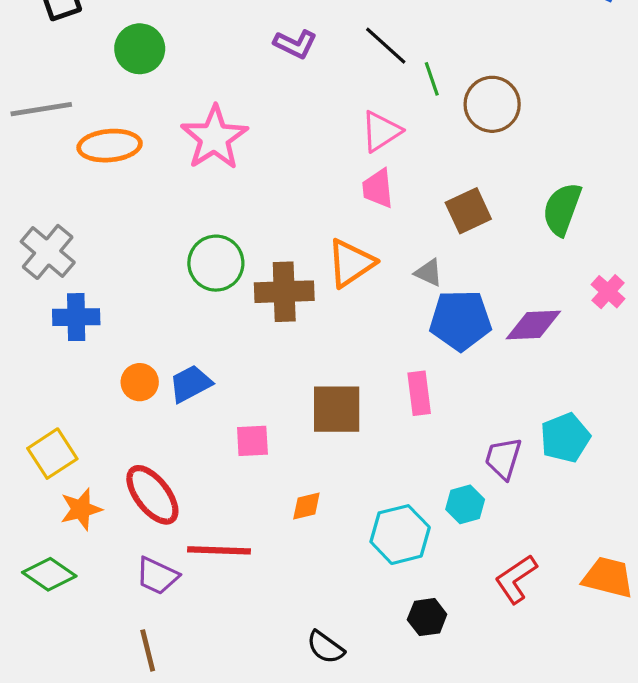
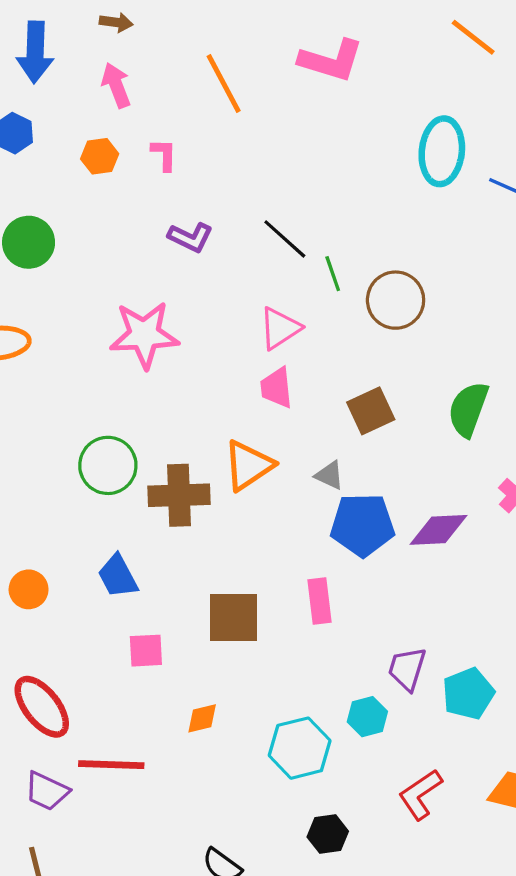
pink star: (214, 138) -> (144, 335), moved, turned 30
blue trapezoid: (191, 384) -> (118, 576), moved, turned -90
cyan pentagon: (565, 438) -> (468, 694), moved

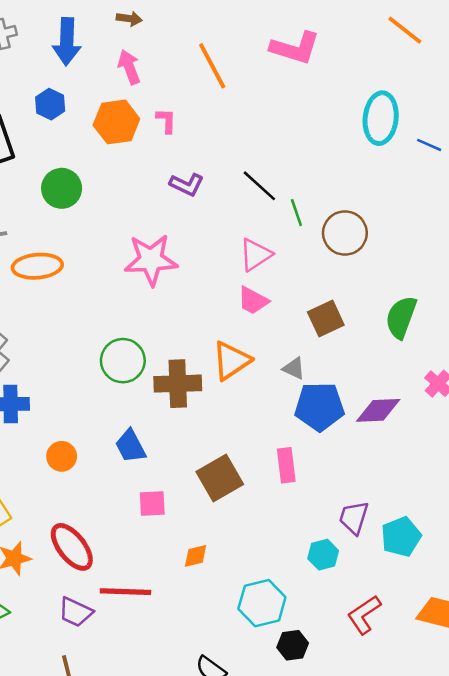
orange hexagon: (100, 156) -> (116, 122), size x1.6
pink trapezoid: (276, 388) -> (253, 301), turned -56
brown square: (234, 617) -> (220, 478), turned -30
cyan hexagon: (300, 748) -> (262, 603), moved

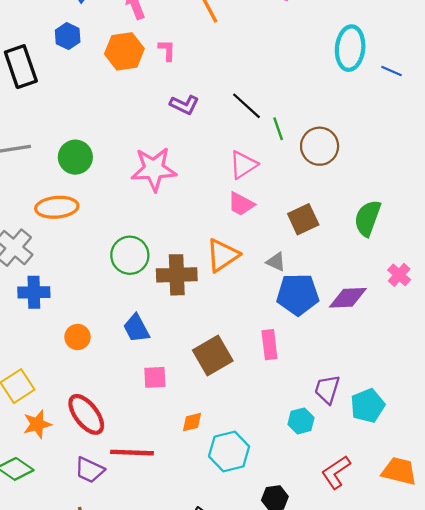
green circle: (62, 188) -> (75, 157), moved
orange ellipse: (37, 266) -> (57, 207), moved
cyan hexagon: (262, 603) -> (229, 451), moved

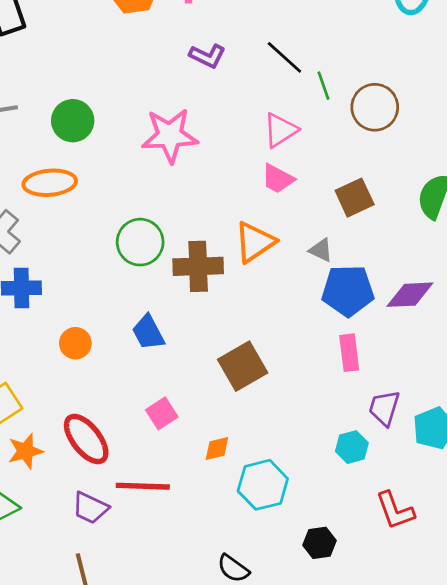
pink rectangle: (269, 345) -> (349, 353), moved
pink square: (155, 377) -> (162, 413), moved, turned -30
red L-shape: (336, 472) -> (395, 510), turned -76

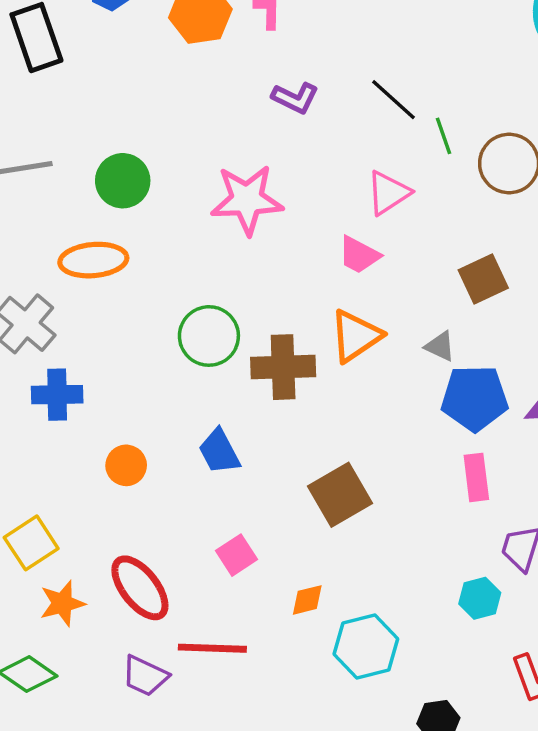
pink trapezoid: (278, 179) -> (359, 255), moved

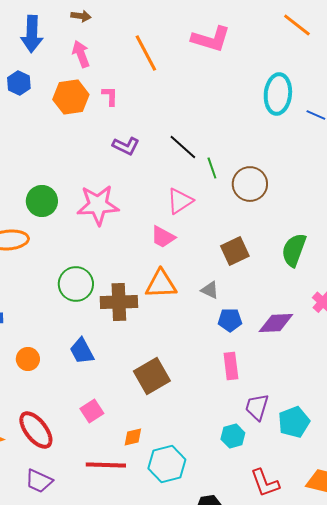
green circle: (123, 181) -> (42, 201), moved
orange triangle: (356, 336) -> (161, 284), turned 32
blue pentagon: (475, 398) -> (230, 320), size x0.6
red line: (212, 648) -> (106, 465), moved

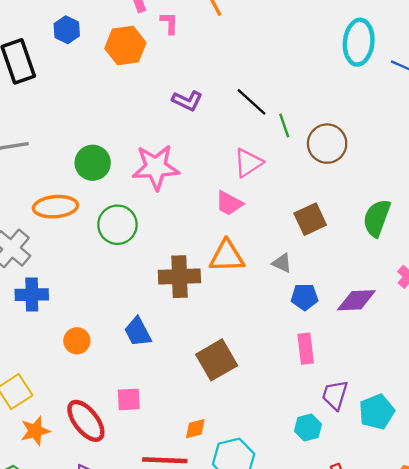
pink L-shape: (110, 96) -> (169, 23), moved
green circle: (76, 284) -> (117, 225), moved
pink square: (92, 411) -> (129, 399), moved, turned 30

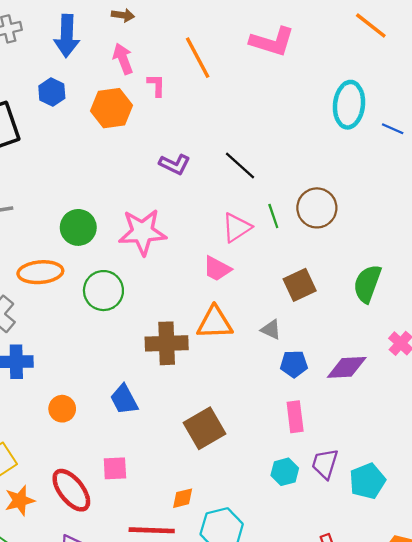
green line: (284, 126) -> (273, 216), moved
cyan hexagon: (308, 428) -> (285, 472), moved

